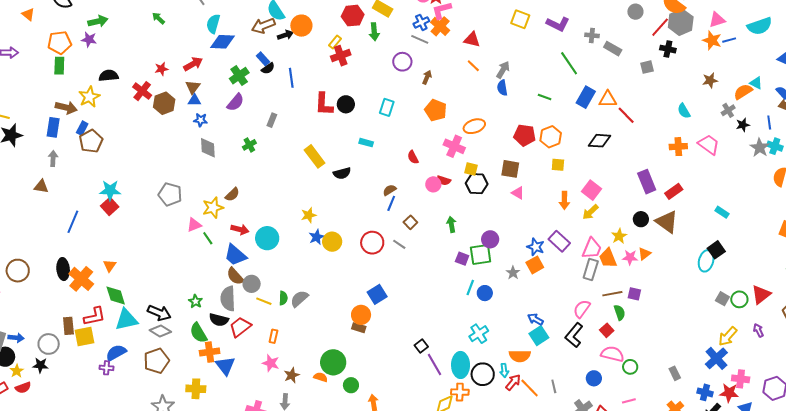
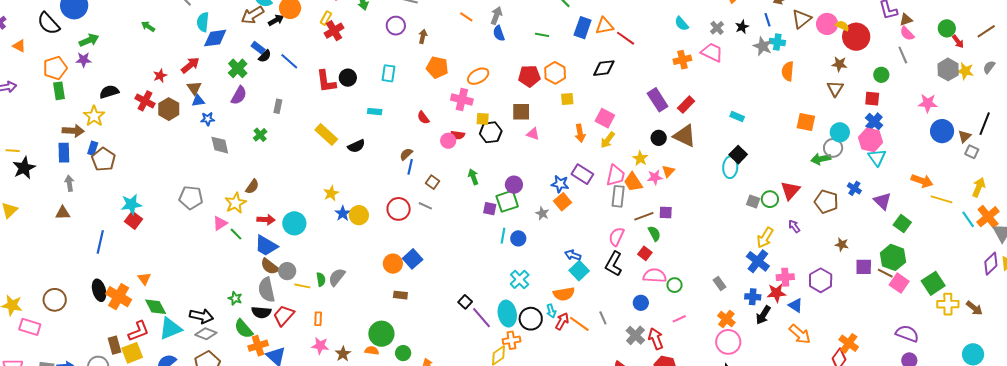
blue line: (291, 78) -> (289, 61), turned -30
gray cross: (728, 110) -> (717, 28), moved
orange circle: (361, 315) -> (393, 264), moved

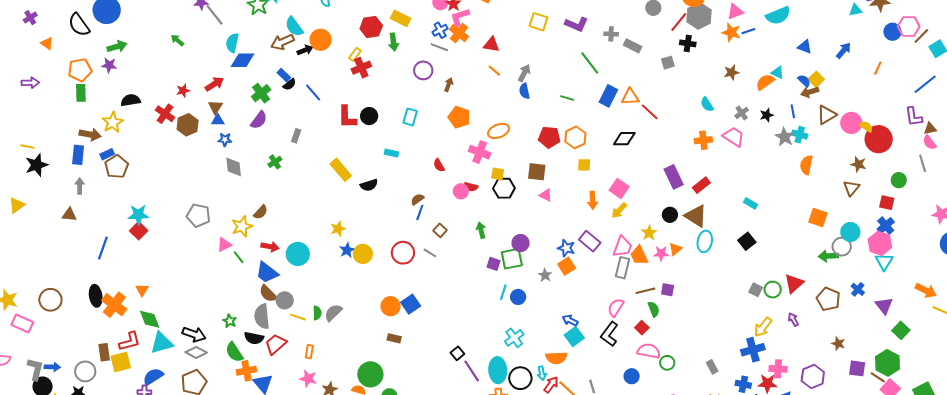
blue rectangle: (93, 148) -> (107, 154), turned 40
cyan ellipse: (730, 167) -> (705, 241), moved
blue cross: (758, 261) -> (753, 350), turned 30

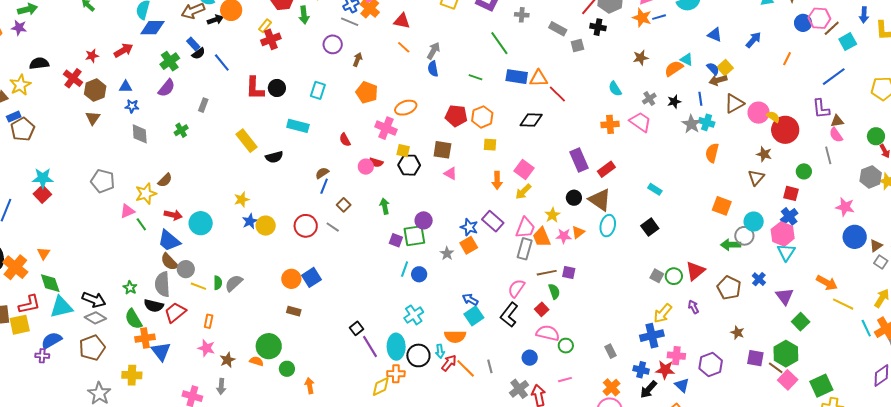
gray rectangle: (633, 46) -> (558, 29), moved
blue rectangle: (608, 96) -> (517, 77), turned 70
brown triangle: (215, 107) -> (93, 118), moved
cyan rectangle: (391, 153) -> (298, 126), size x1.5

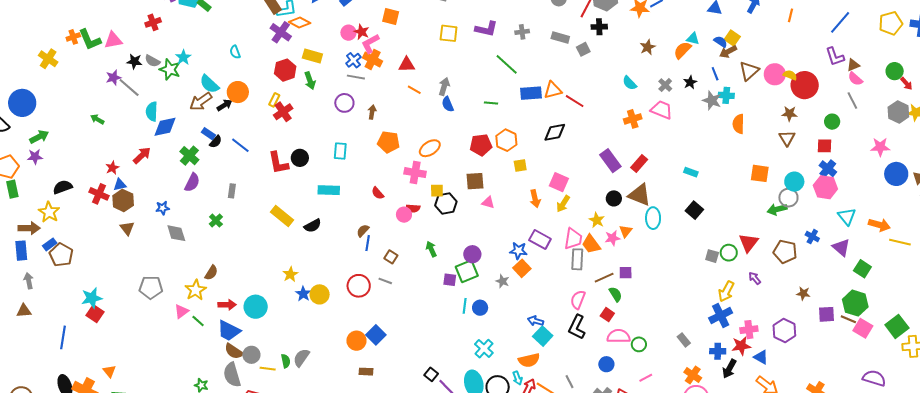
blue triangle: (126, 87) -> (120, 185), moved
cyan triangle: (786, 252) -> (847, 216), moved

